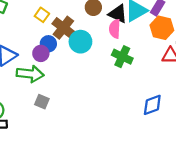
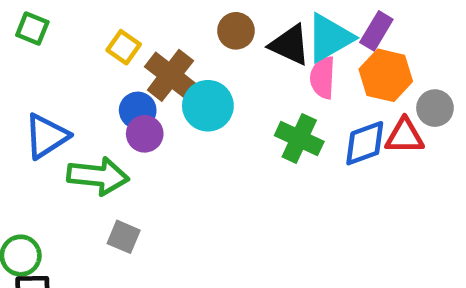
pink semicircle: (115, 29) -> (323, 78), moved
purple circle: (41, 53) -> (145, 134), moved
blue diamond: (152, 105) -> (365, 143), moved

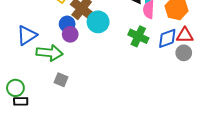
gray circle: (435, 108) -> (184, 53), moved

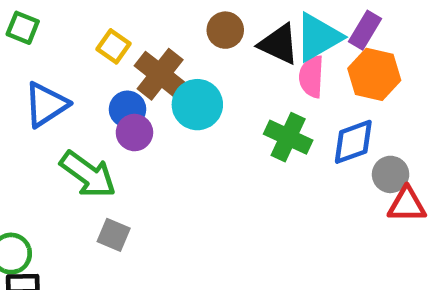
blue triangle: (27, 35) -> (46, 105), moved
red triangle: (185, 35) -> (407, 205), moved
green arrow: (50, 53) -> (88, 174), turned 30

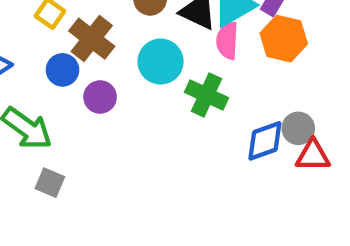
cyan circle: (197, 105) -> (161, 62), moved
purple circle: (134, 133) -> (100, 97), moved
blue diamond: (353, 142) -> (265, 141), moved

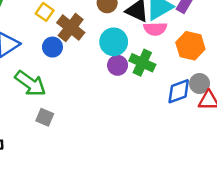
orange hexagon: (284, 39) -> (190, 46), moved
pink semicircle: (227, 41) -> (155, 29), turned -95
purple circle: (100, 97) -> (118, 65), moved

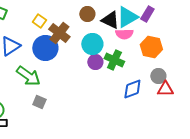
blue circle: (52, 47) -> (45, 48), size x1.6
blue diamond: (179, 91) -> (132, 89), moved

